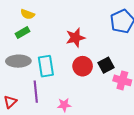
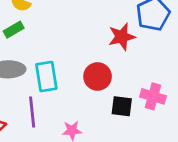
red star: (75, 38) -> (122, 37), moved
black square: (106, 65) -> (122, 106), moved, turned 35

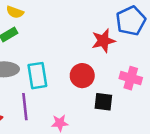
pink cross: (153, 96) -> (131, 78), moved

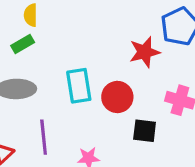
yellow semicircle: (15, 12) -> (31, 15), turned 70
cyan rectangle: (37, 76) -> (79, 86), moved

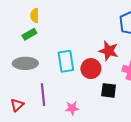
red star: (145, 52) -> (109, 51), moved, turned 30

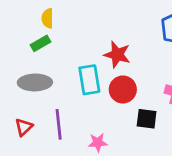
red star: (109, 51) -> (117, 55), moved
red triangle: (17, 105) -> (24, 127), moved

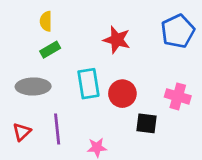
green rectangle: (40, 43) -> (50, 50), moved
red star: (117, 55) -> (117, 40), moved

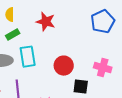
red star: (117, 40) -> (46, 22), moved
cyan rectangle: (88, 84) -> (28, 57), moved

